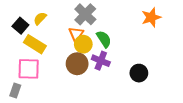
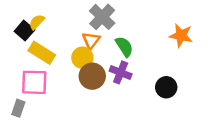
orange star: (151, 17) -> (181, 35), moved, turned 30
yellow semicircle: (40, 18) -> (37, 22), moved
yellow circle: (83, 44) -> (82, 58), moved

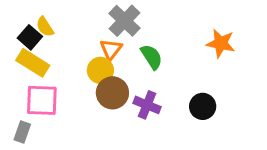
yellow semicircle: (37, 22) -> (45, 27), turned -77
yellow rectangle: (42, 53) -> (33, 63), moved
purple cross: (121, 72) -> (147, 105), moved

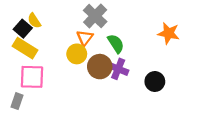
brown circle: (112, 93) -> (100, 67), moved
purple cross: (147, 105) -> (118, 69), moved

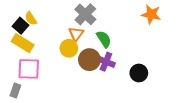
orange star: (169, 33) -> (151, 14), moved

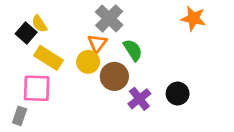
yellow rectangle: (23, 43) -> (49, 58), moved
purple cross: (106, 62) -> (139, 99), moved, turned 30

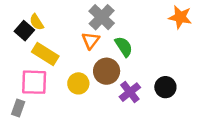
yellow circle: (88, 62) -> (78, 83), moved

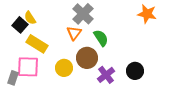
gray rectangle: (18, 108) -> (13, 78), moved

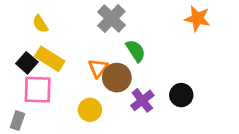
black square: (20, 25) -> (27, 63), moved
orange triangle: (74, 33) -> (98, 68), moved
yellow circle: (64, 68) -> (90, 110), moved
gray rectangle: (13, 78) -> (17, 121), moved

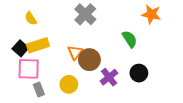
green semicircle: (136, 51) -> (130, 39), moved
yellow rectangle: (50, 59) -> (38, 45), turned -50
gray rectangle: (17, 121) -> (39, 90), moved, turned -40

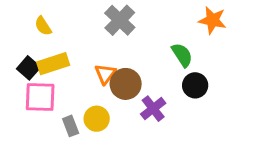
black circle: (139, 73) -> (195, 85), moved
gray rectangle: (39, 90) -> (71, 126), moved

